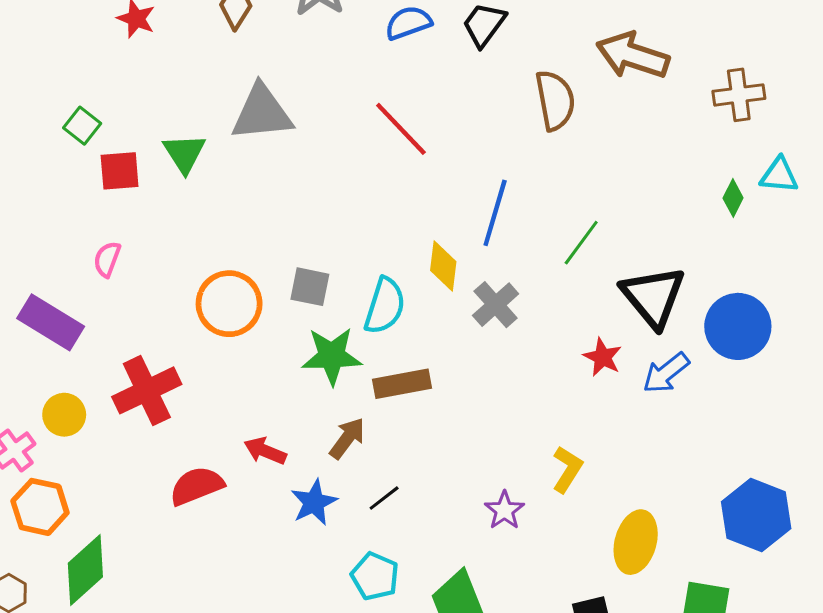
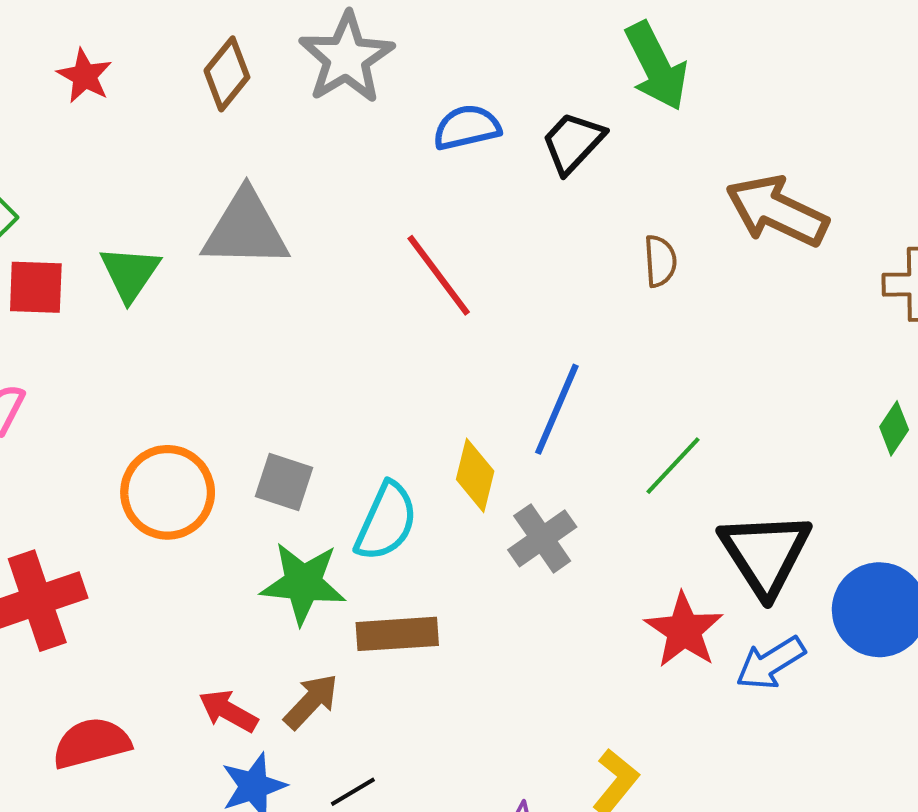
brown semicircle: (555, 100) -> (660, 261), size x0.6
red star: (603, 357) -> (684, 630), size x1.4
red arrow: (265, 451) -> (228, 711), moved

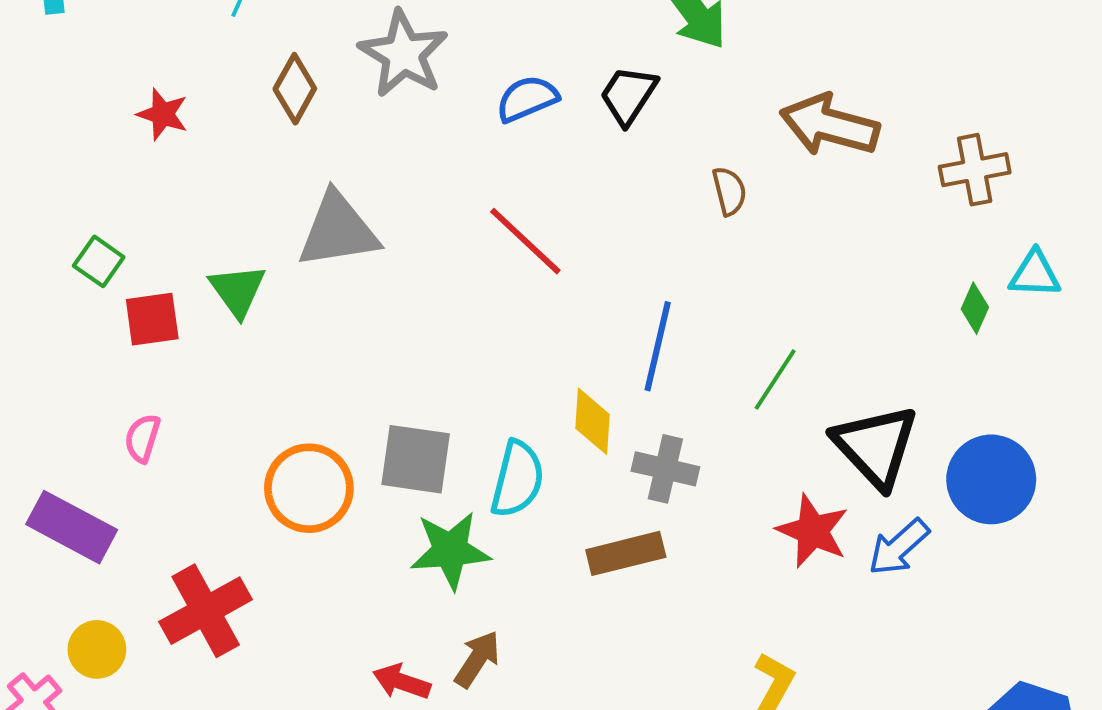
gray square: (284, 482) -> (416, 459), size x1.4
gray cross: (542, 538) -> (665, 469), turned -32
brown rectangle: (397, 634) -> (626, 553), moved

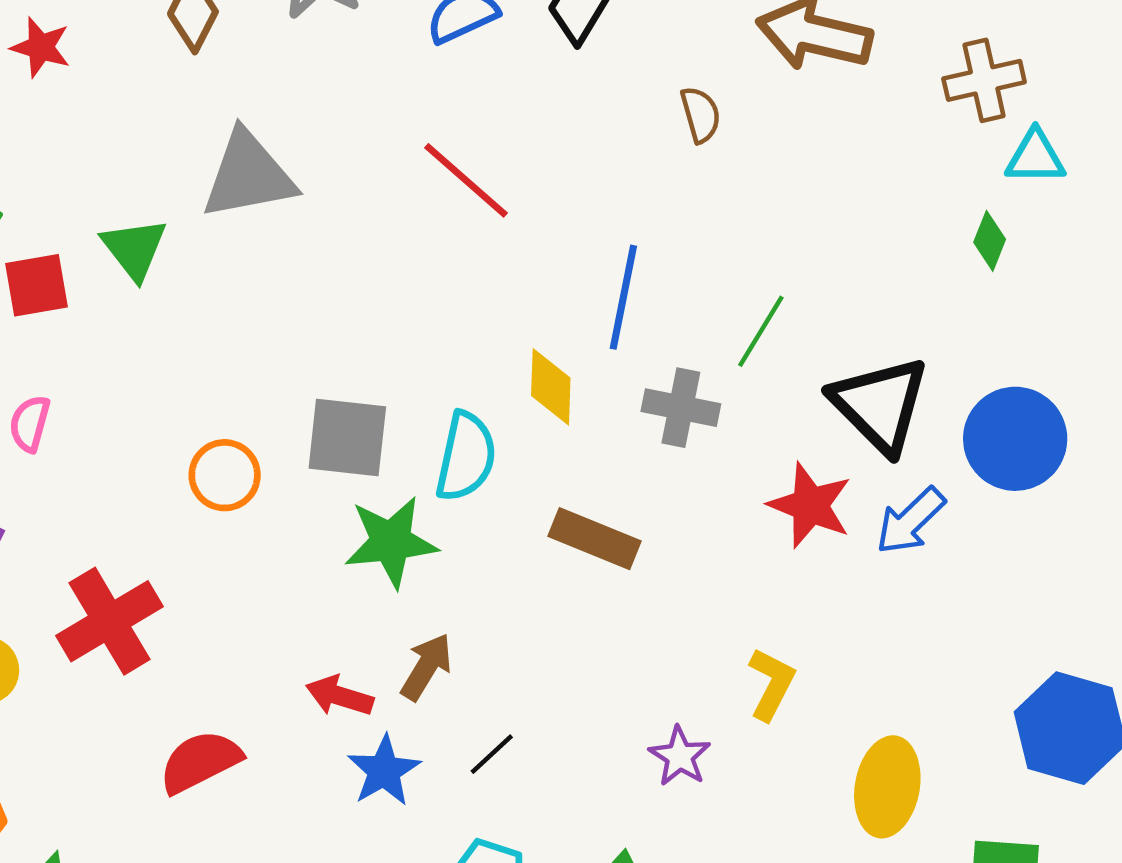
cyan triangle: (1035, 274) -> (1035, 157), moved
gray cross: (665, 469) -> (681, 408), moved
orange circle: (309, 488) -> (225, 475), size x0.7
brown rectangle: (626, 553) -> (594, 539), turned 38

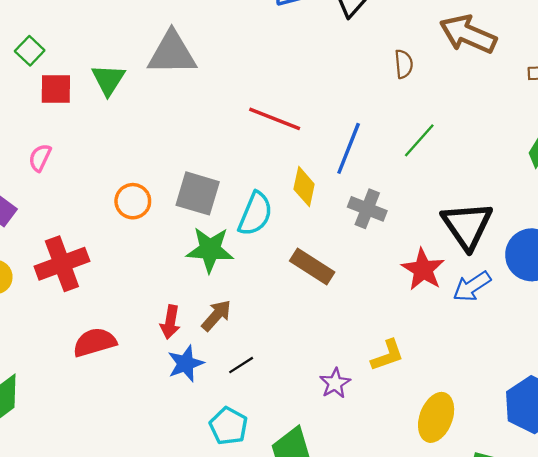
red line: (466, 180) -> (275, 119), moved, turned -30
green line: (761, 331) -> (419, 140), moved
yellow L-shape: (771, 684) -> (387, 355), turned 33
red arrow: (340, 696) -> (170, 322), turned -108

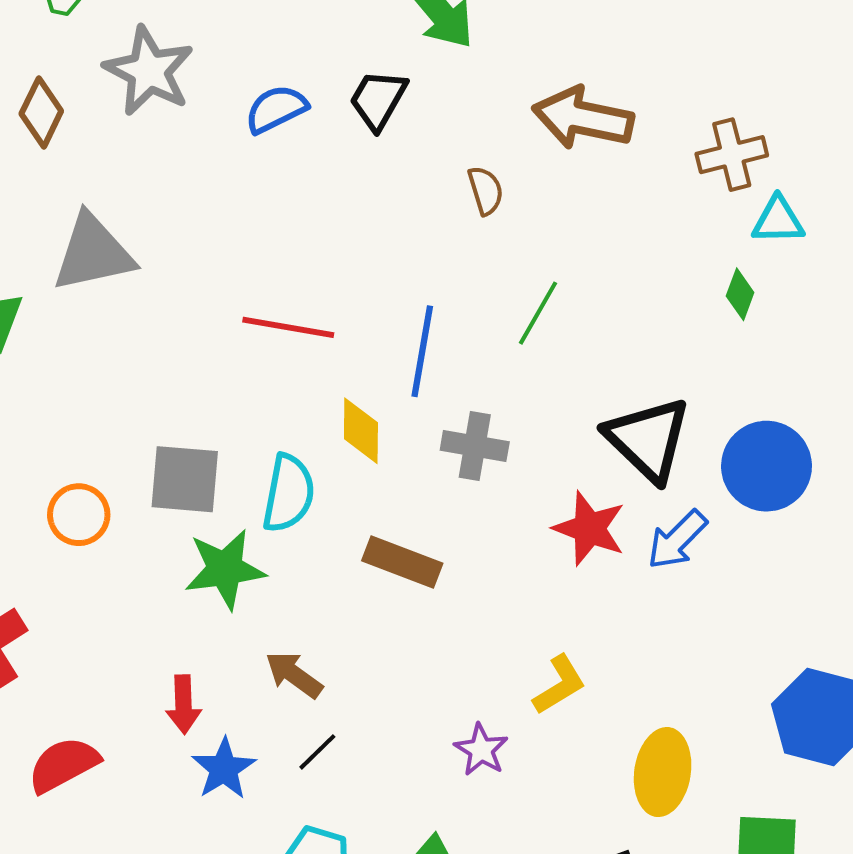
brown arrow: (216, 315) -> (294, 675), moved, turned -84

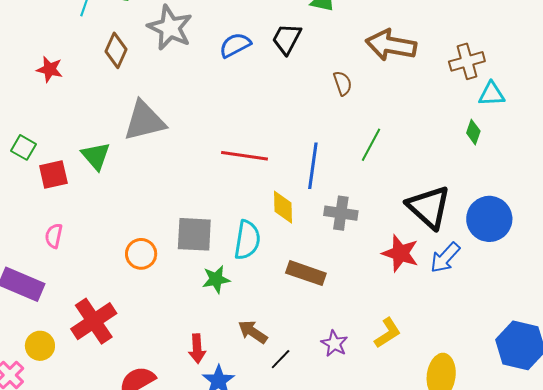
green star: (225, 569) -> (216, 279), size x0.7
purple star: (481, 750) -> (334, 344), moved
black line: (317, 752) -> (281, 359), moved

